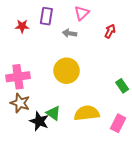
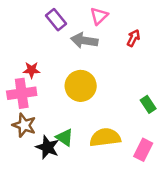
purple rectangle: (46, 16) -> (56, 20), turned -48
red star: (22, 26) -> (32, 70), moved
gray arrow: (70, 33) -> (84, 40), size x1.5

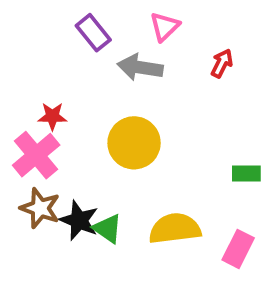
pink cross: (22, 93) -> (36, 155), turned -32
green rectangle: (148, 104) -> (246, 173), turned -56
black star: (47, 147) -> (79, 220), moved

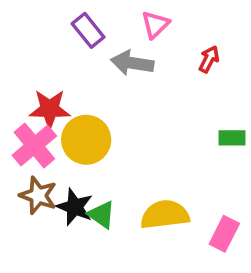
red star: (52, 116) -> (50, 109), size x1.5
yellow circle: (134, 143) -> (86, 140), moved
green rectangle: (246, 173) -> (232, 138), moved

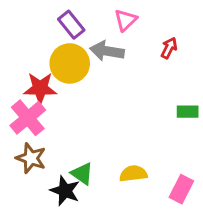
yellow circle: (86, 140) -> (70, 63), moved
black star: (75, 207) -> (65, 191), moved
yellow semicircle: (165, 215) -> (133, 174), size x0.7

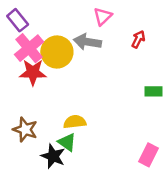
purple rectangle: (71, 25) -> (18, 20), moved
pink cross: (28, 118) -> (29, 48), moved
yellow semicircle: (133, 174) -> (75, 122), moved

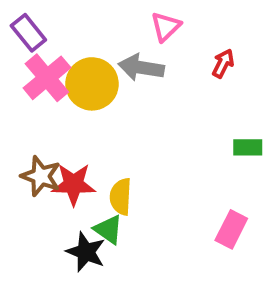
red star: (33, 72) -> (74, 184), moved
yellow semicircle: (75, 122) -> (121, 197), turned -80
brown star: (25, 130) -> (41, 176), moved
pink rectangle: (148, 155) -> (231, 229), moved

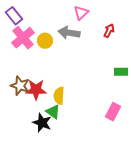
yellow circle: (92, 84) -> (45, 41), size x0.6

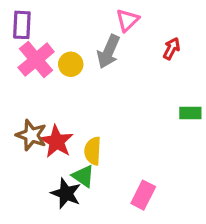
purple rectangle: (14, 16) -> (22, 25), turned 42
gray arrow: (69, 33) -> (109, 52), turned -75
red star: (36, 90) -> (57, 141), turned 30
pink rectangle: (113, 112) -> (143, 195), moved

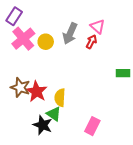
pink triangle: (127, 20) -> (98, 26), moved, turned -35
purple rectangle: (22, 25) -> (14, 16), turned 30
red arrow: (172, 49) -> (91, 42), moved

